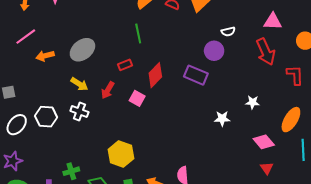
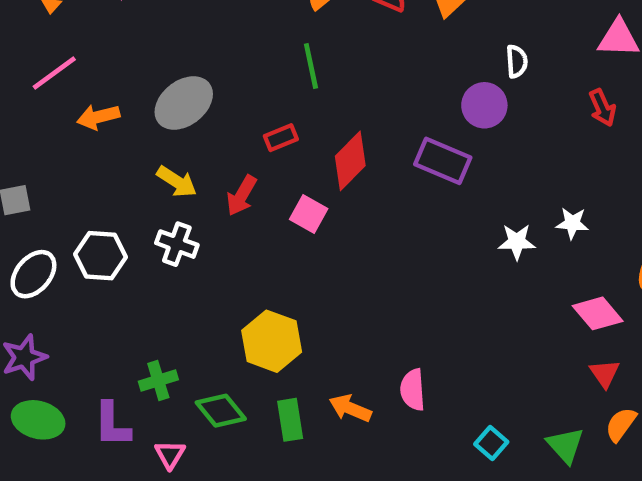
white semicircle: (228, 32) -> (517, 61), turned -80
red arrow: (266, 52) -> (602, 108), size x0.6
white star: (222, 119) -> (517, 242), moved

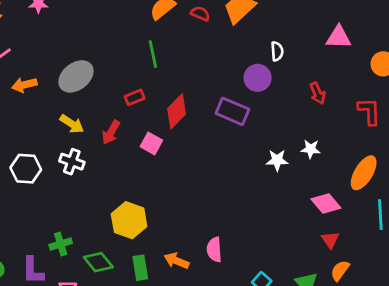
red arrow: (602, 108) -> (318, 93), moved

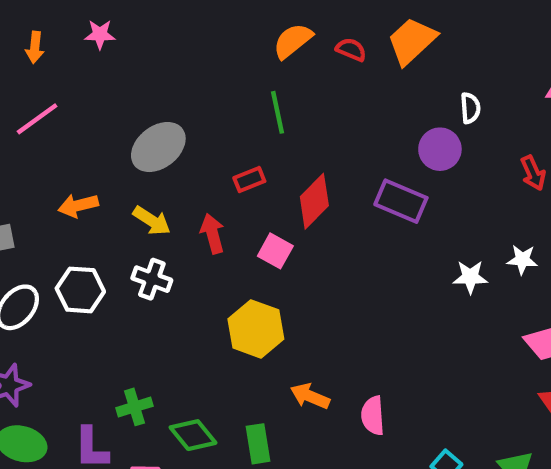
orange arrow: (24, 85) -> (78, 205), moved
red arrow: (111, 132) -> (212, 234), turned 135
yellow hexagon: (129, 220) -> (256, 329), moved
orange arrow: (177, 261) -> (310, 396), moved

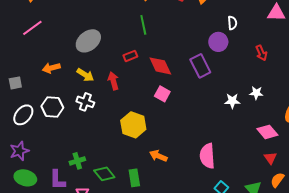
red diamond: (314, 201) -> (160, 66), turned -70
purple rectangle: (401, 201) -> (200, 66), turned 40
pink square: (275, 251) -> (162, 94), moved
pink semicircle: (373, 416) -> (207, 156), moved, size x1.4

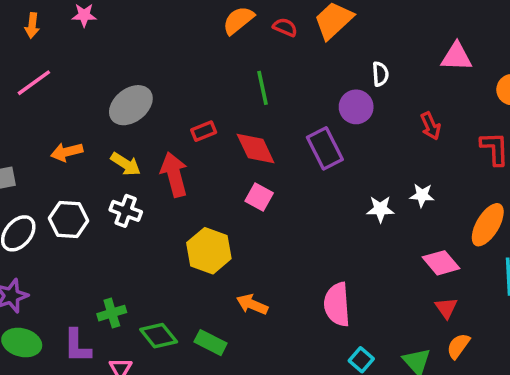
green line: (143, 25) -> (263, 88), moved
red arrow: (113, 81) -> (174, 174), size x1.4
green rectangle: (134, 178) -> (211, 343), turned -54

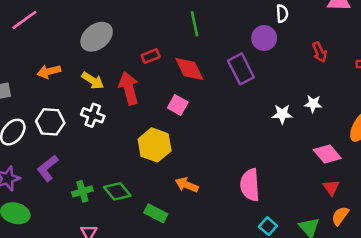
pink square: (259, 197) -> (178, 105), moved
green diamond: (159, 336) -> (117, 191), moved
purple L-shape: (77, 346) -> (48, 168), moved, turned 52

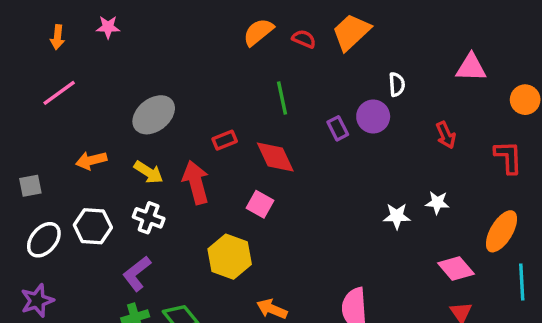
purple rectangle: (241, 69) -> (338, 128), moved, size x0.6
purple L-shape: (48, 168) -> (137, 274), moved

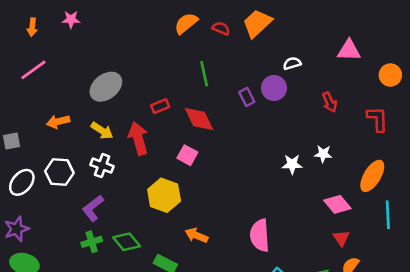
white semicircle: (397, 84) -> (292, 63), turned -102

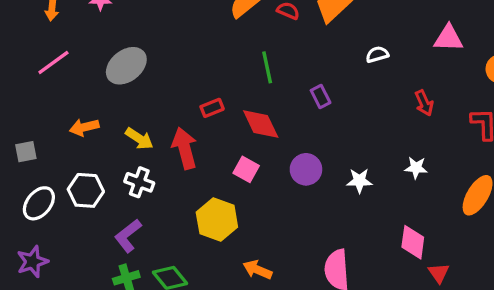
gray ellipse: (106, 87) -> (126, 66), moved
purple circle: (274, 88) -> (306, 169), moved
white star: (292, 164) -> (359, 181), moved
pink diamond: (337, 204) -> (413, 242), moved, turned 48

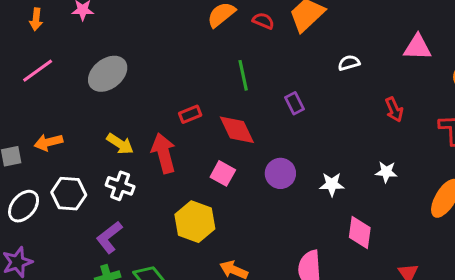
orange arrow: (84, 127) -> (48, 142), moved
pink diamond: (413, 242) -> (360, 233), moved

